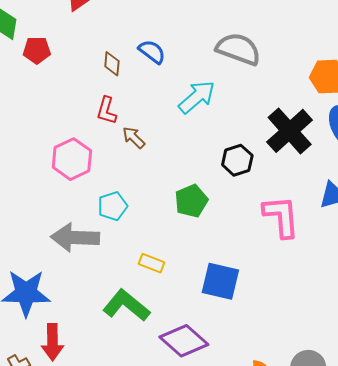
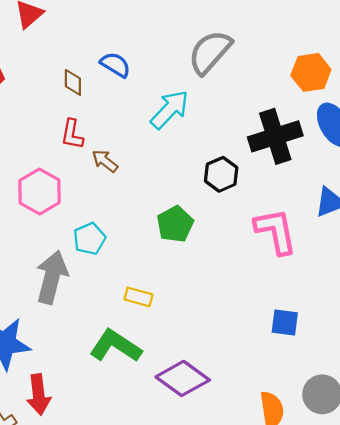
gray semicircle: (238, 49) -> (210, 52), turned -63
black cross: (290, 131) -> (275, 136), turned 30
gray arrow: (75, 238) -> (52, 277), turned 108
blue square: (220, 281) -> (285, 323), moved, size x0.7

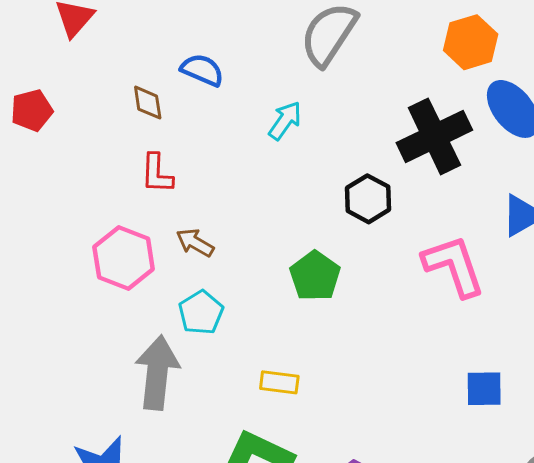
cyan arrow: (170, 110) -> (285, 121), size x0.7
brown arrow: (105, 161) -> (195, 243), moved

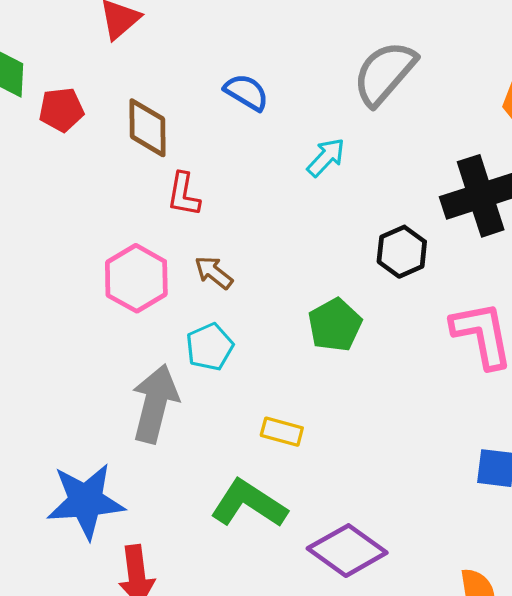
brown diamond: (148, 103) -> (148, 128), moved, size x1.5

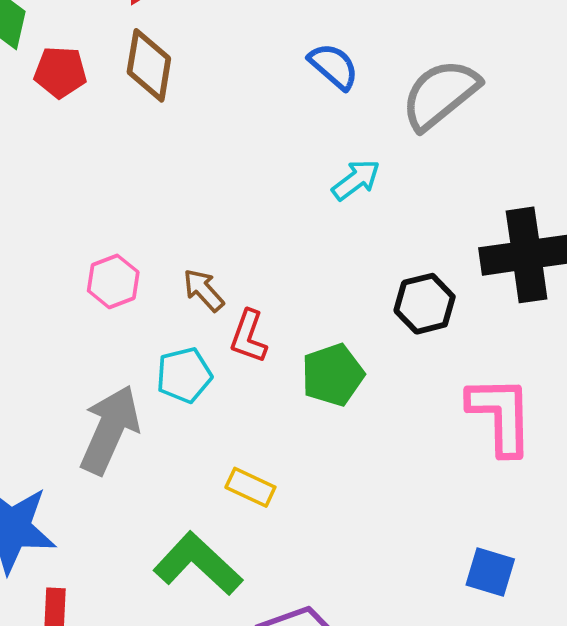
blue semicircle: (246, 92) -> (334, 66), moved
brown diamond: (148, 128) -> (149, 65), moved
red L-shape: (184, 194) -> (248, 336), moved
pink hexagon: (136, 278) -> (113, 281), size x0.7

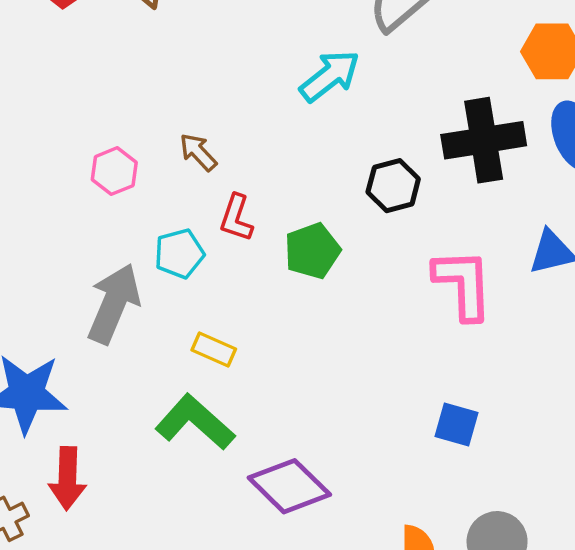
cyan arrow: (356, 180) -> (330, 76), size x1.4
brown arrow: (203, 290) -> (198, 152), moved
yellow rectangle: (250, 487) -> (214, 350), moved

